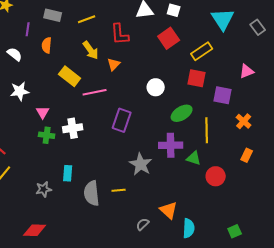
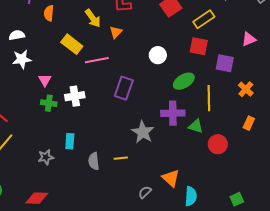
white semicircle: (15, 54) -> (17, 35), moved, turned -49
gray semicircle: (92, 193) -> (94, 161), size x0.7

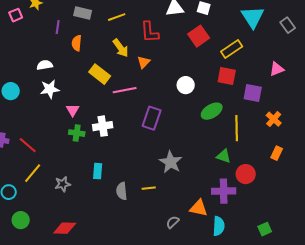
purple cross: (173, 113) -> (224, 191), moved
gray star: (46, 157) -> (63, 184), moved
orange triangle: (171, 178) -> (199, 208), turned -30

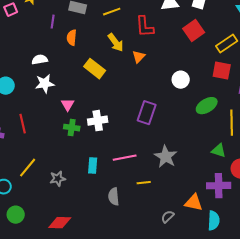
pink line: (125, 90) -> (125, 158), moved
red line: (28, 145) -> (23, 124), moved, turned 36
gray semicircle: (122, 191) -> (114, 197), moved

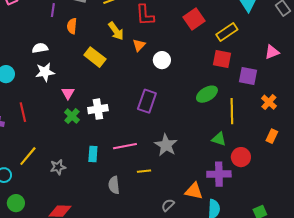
white circle: (181, 80) -> (162, 60), moved
green cross: (72, 128) -> (72, 116), turned 35

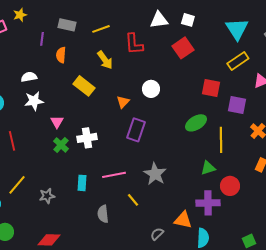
yellow rectangle: (227, 32) -> (238, 61), moved
orange triangle: (139, 45) -> (123, 102), moved
green triangle: (219, 139) -> (208, 168), turned -35
yellow line: (144, 171) -> (133, 200), turned 56

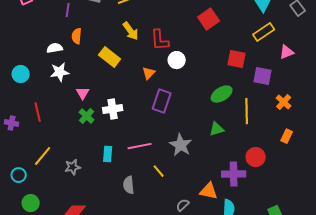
red L-shape: (134, 44) -> (160, 40), moved
orange semicircle: (61, 55) -> (77, 36), moved
green triangle: (208, 168) -> (217, 129), moved

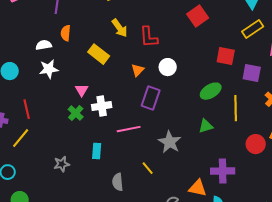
white circle: (177, 60) -> (168, 67), moved
pink triangle: (83, 93) -> (82, 90), moved
pink line: (140, 146) -> (129, 129), moved
yellow line: (43, 156) -> (21, 138), moved
red circle: (256, 157) -> (256, 144), moved

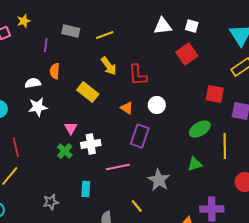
orange triangle: (138, 70) -> (127, 108), turned -40

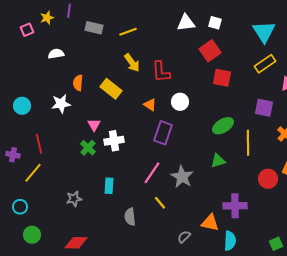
purple line: (46, 45) -> (69, 11), moved
orange semicircle: (55, 71) -> (78, 83), moved
white semicircle: (33, 83) -> (56, 54), moved
red square: (215, 94) -> (222, 78), moved
pink line: (118, 167) -> (152, 173), moved, turned -45

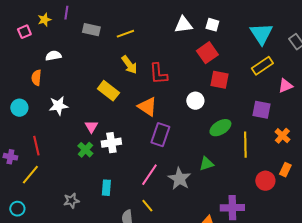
orange semicircle: (78, 83) -> (36, 78), moved
white circle: (180, 102) -> (195, 101), moved
orange triangle: (150, 105) -> (147, 107), size x1.5
green triangle: (218, 161) -> (206, 164), moved
yellow line: (160, 203) -> (147, 206), moved

